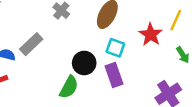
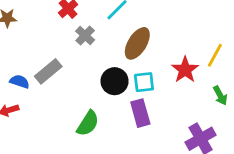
cyan square: (115, 48) -> (144, 82), turned -30
black circle: (84, 63) -> (115, 81), moved

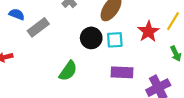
blue semicircle: (20, 82) -> (17, 14), moved
purple rectangle: (140, 113) -> (122, 72), moved, turned -75

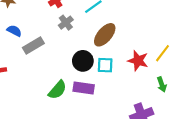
red star: (148, 32) -> (138, 61), turned -30
purple rectangle: (122, 72) -> (84, 88), moved

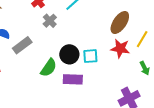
brown ellipse: (105, 35) -> (120, 22), moved
green semicircle: (57, 90) -> (49, 68), moved

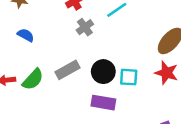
gray rectangle: (22, 45) -> (68, 70), moved
green semicircle: (49, 68) -> (33, 79), moved

